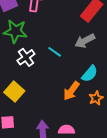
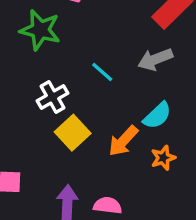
white cross: (26, 57) -> (52, 97), moved
yellow square: (14, 92) -> (73, 133), moved

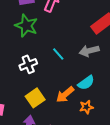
yellow square: (73, 133) -> (35, 98), moved

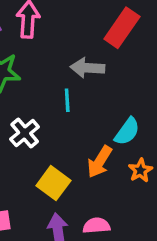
gray arrow: (89, 51) -> (87, 68), moved, turned 36
cyan line: (58, 54) -> (67, 100), turned 56

